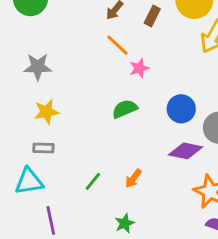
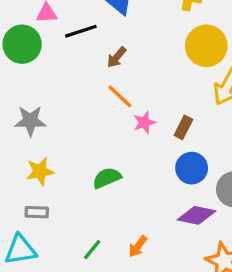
brown rectangle: (152, 16) -> (183, 127), moved
green semicircle: (125, 109) -> (107, 178), moved

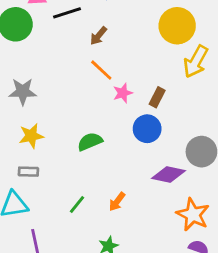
blue circle: (192, 168) -> (147, 129), moved

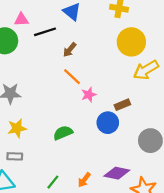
yellow arrow: (196, 61) -> (146, 70), turned 30
brown rectangle: (157, 97) -> (122, 105), moved, turned 40
purple diamond: (169, 174) -> (117, 173), moved

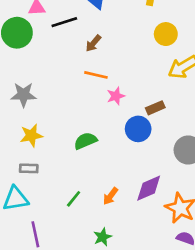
yellow circle: (131, 42) -> (166, 34), size x0.7
orange line: (72, 77) -> (96, 75), turned -30
purple diamond: (117, 173) -> (149, 188), turned -35

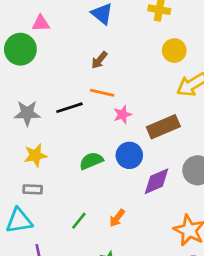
black line: (64, 22) -> (69, 108), moved
brown rectangle: (155, 108) -> (163, 127), size x1.6
blue circle: (138, 129) -> (129, 155), moved
purple diamond: (149, 188) -> (157, 181), moved

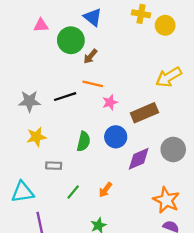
green circle: (20, 49) -> (71, 40), moved
yellow circle: (174, 51) -> (165, 25), moved
green semicircle: (91, 161) -> (84, 141), turned 126
gray rectangle: (33, 189) -> (54, 166), moved

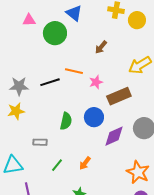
brown arrow: (90, 56) -> (101, 47), moved
pink star: (110, 102) -> (96, 82), moved
yellow star: (36, 137) -> (16, 111), moved

